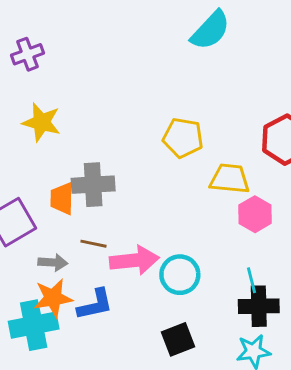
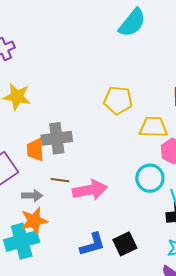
cyan circle: (180, 275) -> (150, 178), moved
blue L-shape: (95, 304) -> (92, 244), moved

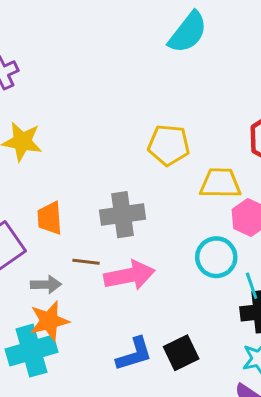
gray cross: (57, 138) -> (122, 215), moved

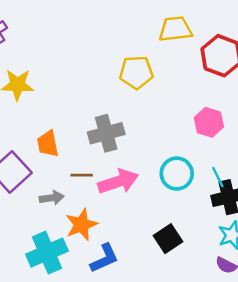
yellow trapezoid: (220, 183) -> (175, 29), moved
cyan circle: (216, 257) -> (177, 174), moved
orange star: (49, 321) -> (81, 225), moved
blue L-shape: (134, 354) -> (104, 258), moved

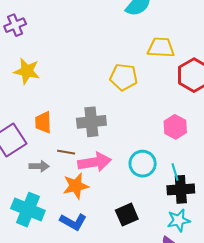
orange star: (81, 225) -> (76, 186), moved
cyan cross: (47, 253) -> (28, 210), turned 36
blue L-shape: (104, 258) -> (73, 222), turned 44

